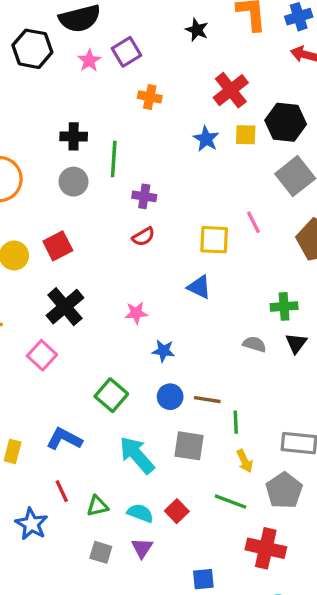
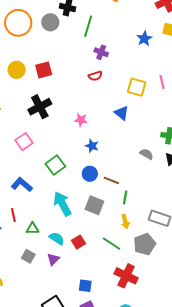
blue star: (206, 139) -> (144, 39), moved
gray circle: (74, 182) -> (50, 22), moved
pink square: (42, 355) -> (24, 142), moved

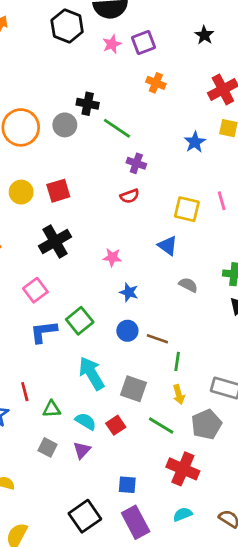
green line: (88, 26) -> (117, 128), turned -70
gray semicircle: (146, 154) -> (188, 285), moved
blue L-shape: (22, 185) -> (44, 332), moved, turned -45
gray square: (94, 205) -> (134, 389), moved

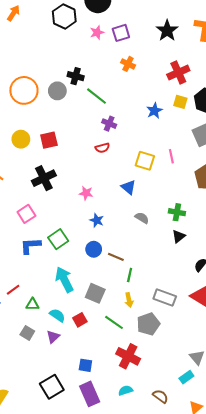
black star: (204, 35) -> (167, 31), size x1.5
red line: (25, 392) -> (13, 290), turned 64

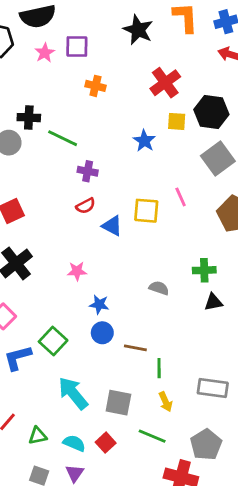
purple square: (121, 33) -> (77, 46), turned 30
blue triangle: (128, 187) -> (112, 226), moved
black triangle: (179, 236) -> (213, 302), turned 40
blue circle: (94, 249) -> (102, 333), moved
gray pentagon: (148, 324) -> (206, 445), moved

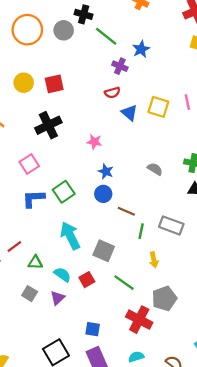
blue star: (144, 141) -> (141, 49), moved
gray rectangle: (213, 388) -> (171, 225), moved
yellow arrow: (166, 402) -> (154, 260), moved

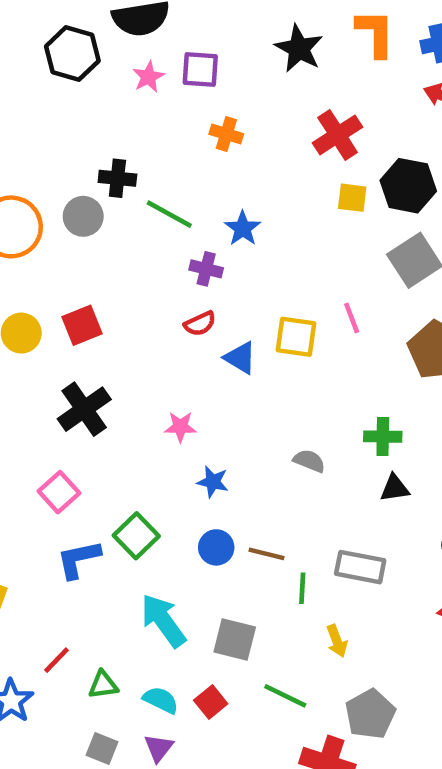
blue circle: (103, 194) -> (216, 547), moved

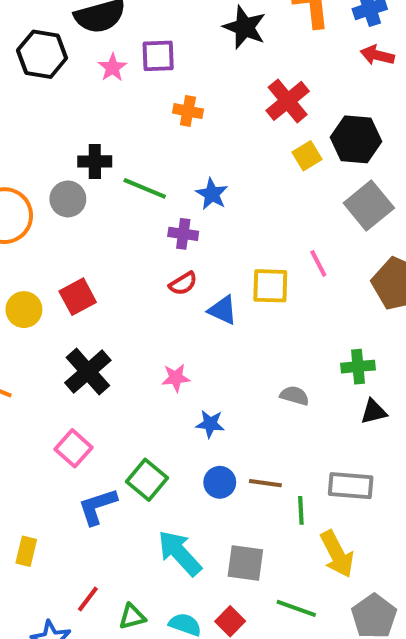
yellow square: (352, 198) -> (307, 156), turned -32
yellow arrow: (337, 641) -> (337, 554), size x1.6

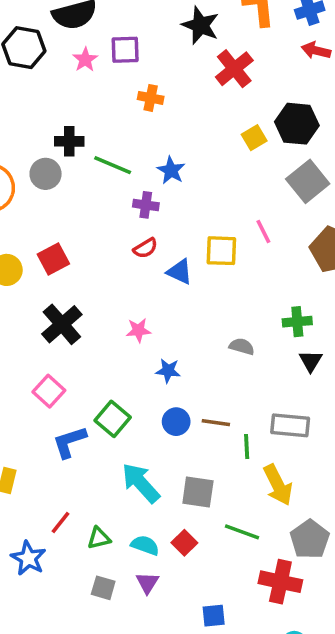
red cross: (288, 101) -> (234, 69), moved
black triangle: (374, 412) -> (311, 361), turned -45

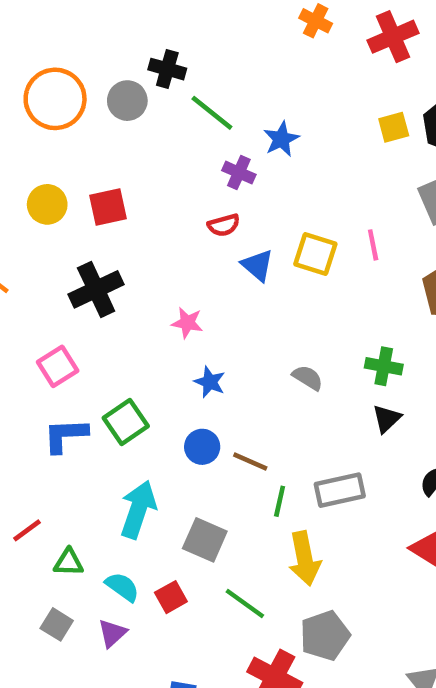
orange cross: (151, 98) -> (316, 21), moved
gray rectangle: (290, 425) -> (340, 490), turned -33
cyan arrow: (141, 483) -> (138, 509), turned 45

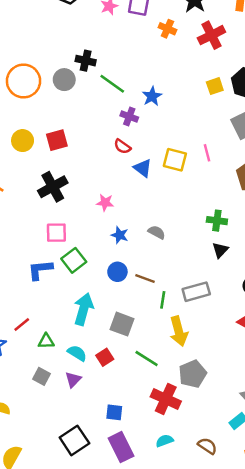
red semicircle: (224, 225) -> (122, 146), turned 54
pink square: (58, 366) -> (56, 233), moved, turned 35
gray semicircle: (308, 378) -> (157, 232), moved

